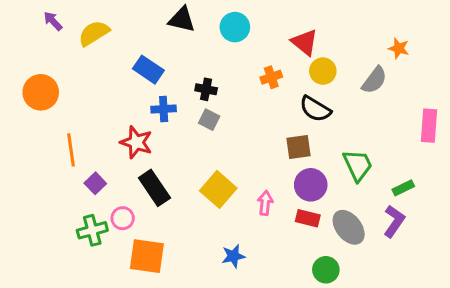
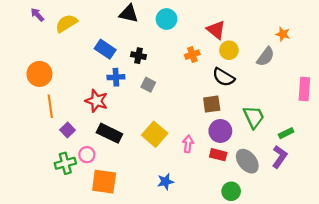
black cross: (206, 89) -> (139, 56), moved
orange circle: (41, 92) -> (39, 74), moved
black rectangle: (154, 188) -> (109, 133), turned -30

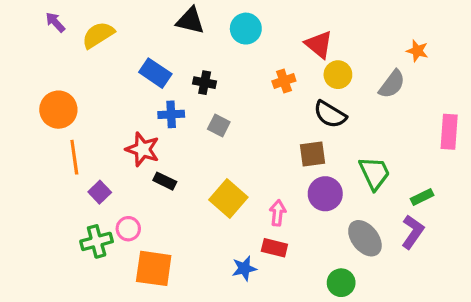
black rectangle: (109, 133) -> (165, 181), moved, size x0.6
red rectangle: (218, 155) -> (274, 248), moved

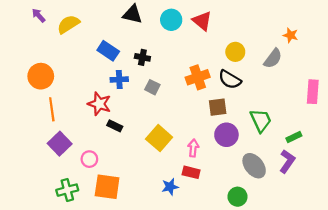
red triangle: (319, 44) -> (202, 21), moved
orange cross: (284, 81) -> (198, 77), moved, size x1.5
purple square: (100, 192) -> (60, 144), moved, size x1.5
green cross: (97, 241) -> (67, 190), moved

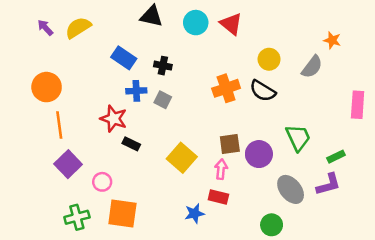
purple arrow: (39, 15) -> (45, 28), moved
gray square: (152, 87) -> (163, 100), moved
brown square: (218, 107) -> (230, 144), moved
purple L-shape: (287, 161) -> (328, 184), turned 40

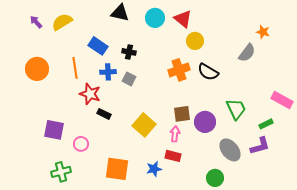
yellow circle: (269, 59) -> (195, 41), moved
pink rectangle: (358, 105) -> (282, 100), moved, turned -65
orange line: (59, 125) -> (75, 68), moved
purple square: (68, 164) -> (54, 130), turned -35
orange square: (122, 213) -> (117, 169), moved

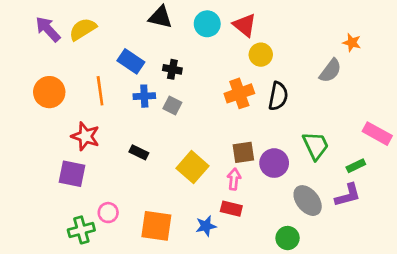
purple arrow: (36, 22) -> (48, 29), size x1.5
black semicircle: (208, 72) -> (278, 96), turned -110
red star: (90, 94) -> (85, 136), moved
pink circle: (81, 144) -> (108, 213), moved

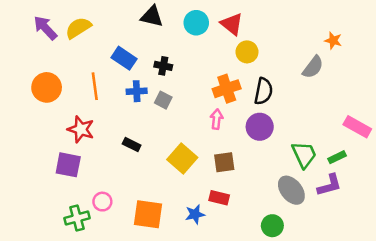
green trapezoid: (316, 146) -> (304, 155), moved
brown square: (243, 152) -> (224, 162), moved
purple circle: (274, 163) -> (260, 127), moved
pink arrow: (234, 179) -> (217, 119), moved

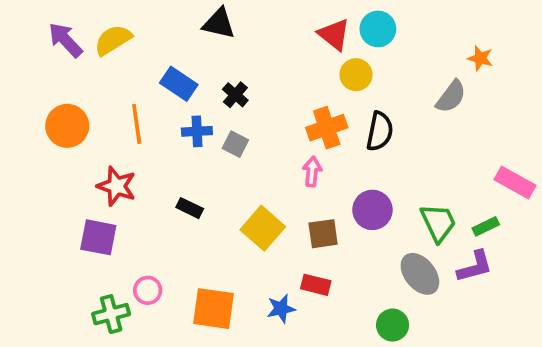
cyan circle: (196, 23) -> (378, 29), moved
black cross: (163, 66) -> (235, 95), turned 30
purple circle: (260, 127) -> (372, 210), moved

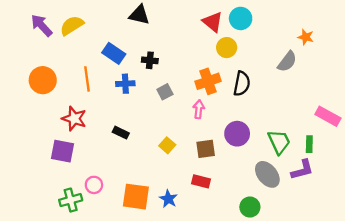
black cross: (235, 95) -> (150, 60), turned -35
gray square: (235, 144) -> (165, 92), moved, turned 35
green rectangle: (486, 226) -> (309, 144), turned -63
yellow square: (263, 228) -> (167, 145), size x0.6
blue star: (281, 309) -> (168, 199), moved, turned -30

